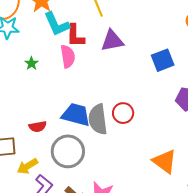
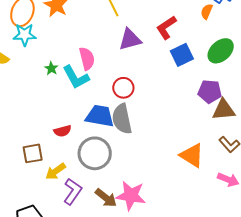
cyan L-shape: (57, 24) -> (76, 77), moved
red L-shape: (75, 36) -> (166, 28), moved, turned 60
red circle: (123, 113) -> (123, 88), moved

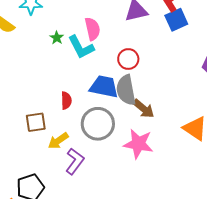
blue square: (182, 55) -> (176, 20), moved
red semicircle: (63, 131) -> (66, 101), turned -78
pink star: (131, 196) -> (138, 144), moved
brown arrow: (106, 198) -> (143, 109), moved

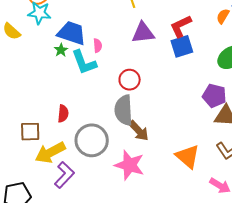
pink semicircle: (93, 29) -> (98, 45), size x0.6
blue trapezoid: (104, 87) -> (72, 33), moved
yellow arrow: (58, 141) -> (50, 153), size x1.4

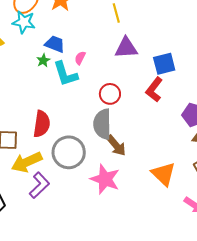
red L-shape: (181, 26) -> (154, 90), moved, turned -30
blue trapezoid: (72, 33) -> (55, 44), size x0.7
pink semicircle: (98, 45) -> (80, 58), turned -152
red semicircle: (63, 114) -> (42, 124), size x1.5

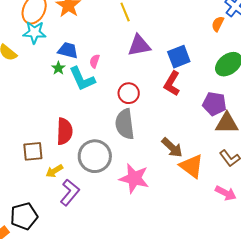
brown arrow: (116, 145) -> (172, 147), moved
yellow arrow: (27, 162) -> (54, 171), size x0.6

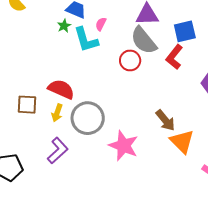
gray semicircle: (125, 124) -> (144, 41), moved, turned -40
red semicircle: (65, 131) -> (61, 89), turned -76
yellow arrow: (54, 171) -> (57, 113), moved, turned -48

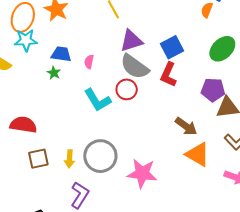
cyan L-shape: (86, 40) -> (97, 100), moved
red semicircle: (61, 89) -> (23, 125), moved
brown arrow: (165, 120) -> (186, 126), moved

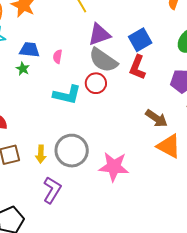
cyan L-shape: (97, 100) -> (67, 95), turned -44

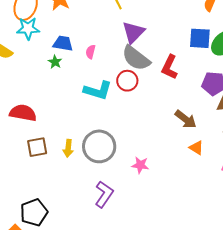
purple triangle: (99, 34) -> (133, 32), turned -30
blue square: (140, 40) -> (200, 38), moved, turned 30
orange triangle: (169, 146) -> (196, 148), size x0.6
pink star: (114, 167) -> (140, 165), size x0.6
purple L-shape: (52, 190) -> (104, 194), moved

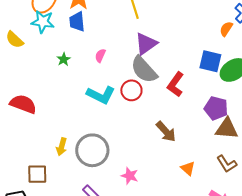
blue trapezoid: (63, 43) -> (77, 22), moved, turned -115
brown arrow: (186, 119) -> (166, 132), moved
brown square: (37, 147) -> (37, 174), moved

